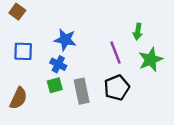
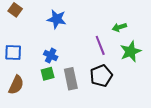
green arrow: (138, 32) -> (119, 27), turned 64
blue star: (65, 40) -> (57, 19), moved
blue square: (23, 51) -> (13, 52), moved

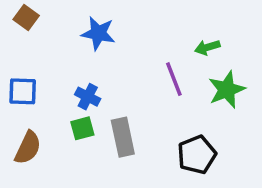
black pentagon: (101, 76) -> (197, 155), moved

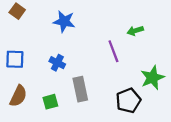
green star: (227, 90) -> (152, 78), moved
green square: (82, 128) -> (50, 102), moved

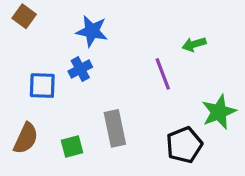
blue square: (15, 59) -> (42, 86), moved
blue cross: (57, 63) -> (80, 69), moved, turned 35

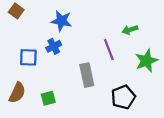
green star: (219, 112) -> (146, 61), moved
gray rectangle: (115, 128) -> (87, 75), moved

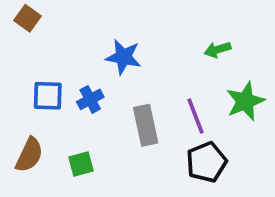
blue star: (61, 21) -> (123, 57), moved
blue cross: (54, 46) -> (90, 99), moved
purple line: (109, 50) -> (195, 116), moved

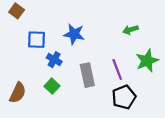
blue square: (48, 96) -> (36, 40), moved
blue cross: (90, 99) -> (54, 60), turned -32
green square: (81, 164) -> (52, 86), moved, turned -32

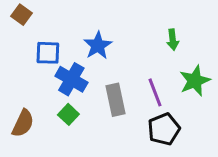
green arrow: (130, 30) -> (173, 40), turned -80
blue star: (74, 34) -> (98, 45), turned 30
blue cross: (54, 60) -> (71, 79), size x1.5

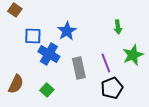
green square: (68, 114) -> (47, 90), moved

